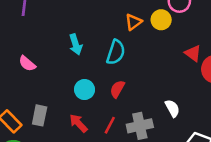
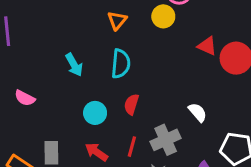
orange triangle: (133, 22) -> (117, 20), moved

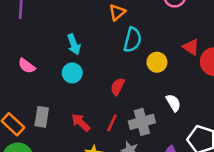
yellow circle: (163, 16) -> (157, 62), moved
cyan semicircle: (121, 64) -> (132, 40), moved
cyan circle: (95, 113) -> (72, 73), moved

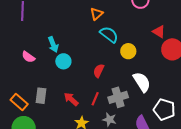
cyan semicircle: (132, 40) -> (109, 35), turned -66
cyan arrow: (74, 44) -> (53, 44), moved
red triangle: (191, 47) -> (159, 32), moved
white semicircle: (173, 103) -> (142, 82), size x1.5

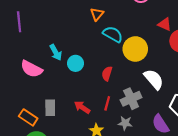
yellow circle: (128, 51) -> (135, 49), size x1.5
pink semicircle: (28, 57) -> (32, 69), size x1.5
cyan circle: (63, 61) -> (76, 63), moved

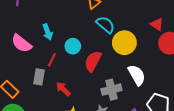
cyan circle: (76, 63) -> (73, 46), moved
red semicircle: (107, 74) -> (93, 61), size x1.5
red line: (107, 103) -> (52, 60), moved
gray rectangle: (50, 108) -> (39, 77), moved

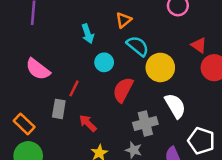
cyan arrow: (48, 32) -> (88, 34), moved
cyan circle: (73, 46) -> (104, 62), moved

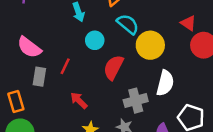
white semicircle: (175, 106) -> (165, 83), turned 45
gray rectangle: (59, 109) -> (39, 77), moved
orange rectangle: (24, 124) -> (16, 101), turned 30

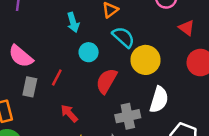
red triangle: (188, 23) -> (187, 28), moved

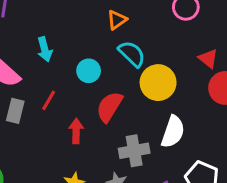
cyan arrow: (73, 22) -> (45, 49), moved
red triangle: (187, 28) -> (208, 59), moved
red arrow: (69, 113) -> (76, 131), moved, turned 42

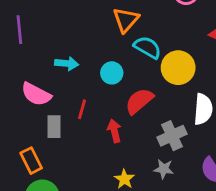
orange triangle: (117, 20) -> (126, 20), size x1.4
cyan arrow: (45, 49) -> (67, 63), turned -55
red semicircle: (109, 107) -> (139, 101), turned 32

